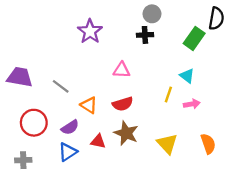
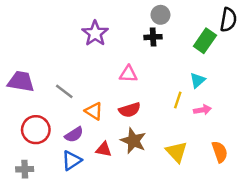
cyan triangle: (187, 76) -> (198, 80), turned 42

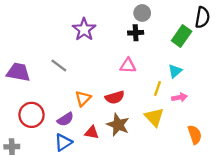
pink triangle: (128, 74) -> (128, 66), moved
gray line: (64, 91) -> (59, 66), moved
orange triangle: (94, 111) -> (83, 98), turned 42
yellow triangle: (177, 152) -> (154, 117), moved
gray cross: (25, 169) -> (12, 147), moved

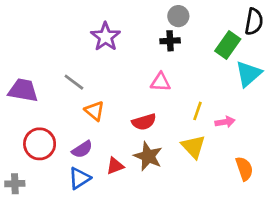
cyan triangle: (175, 71) -> (248, 74), moved, size x1.5
orange triangle: (83, 98) -> (95, 111), moved, turned -35
red triangle: (92, 132) -> (115, 166), turned -32

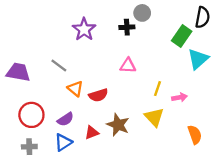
black cross: (170, 41) -> (127, 27), moved
red semicircle: (144, 122) -> (98, 95), moved
gray cross: (15, 184) -> (29, 147), moved

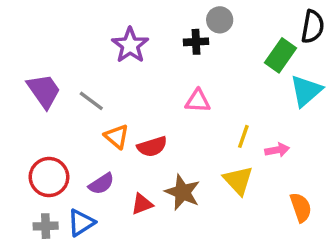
purple trapezoid: (18, 72) -> (44, 91), moved, turned 45
blue triangle: (63, 142) -> (81, 223), moved

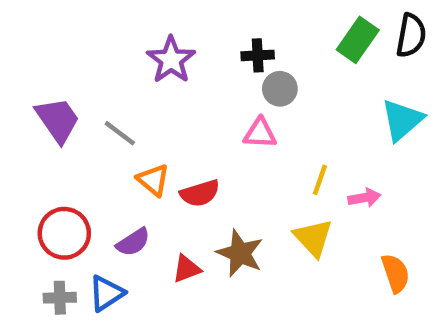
gray circle: (220, 20) -> (280, 89), moved
green rectangle: (281, 55) -> (358, 40), moved

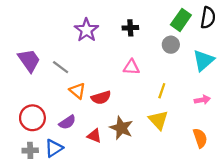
gray circle: (280, 89) -> (171, 45), moved
pink arrow: (364, 198) -> (202, 100), moved
red triangle: (187, 269) -> (94, 136), turned 42

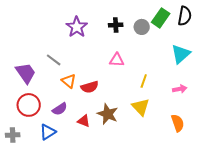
gray circle: (171, 45) -> (142, 27), moved
purple trapezoid: (29, 60) -> (26, 73), moved
gray cross: (30, 150) -> (13, 135), moved

